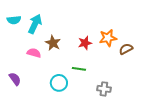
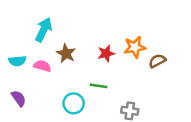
cyan semicircle: (14, 20) -> (17, 61), moved

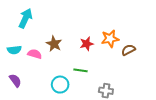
cyan arrow: (44, 30) -> (25, 18), moved

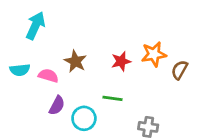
brown semicircle: (128, 50) -> (179, 70), turned -32
purple semicircle: (15, 80) -> (57, 106), moved, turned 64

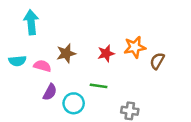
cyan arrow: (35, 26) -> (31, 22), turned -30
brown star: (75, 61) -> (66, 53), turned 30

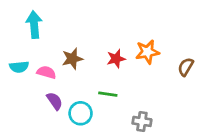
brown semicircle: (157, 61) -> (186, 67), moved
purple semicircle: (50, 92) -> (55, 101), turned -63

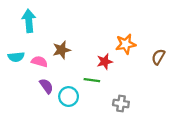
red star: (116, 59) -> (105, 62), moved

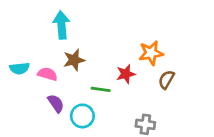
cyan arrow: (29, 21) -> (61, 25), moved
brown semicircle: (158, 57) -> (166, 80), moved
green line: (92, 80) -> (101, 89), moved

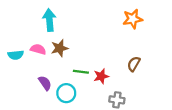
orange star: (151, 53) -> (133, 19), moved
pink semicircle: (47, 74) -> (38, 49), moved
red star: (126, 74) -> (101, 76), moved

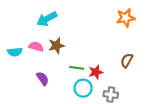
cyan arrow: (49, 20) -> (47, 19), turned -114
cyan circle: (66, 93) -> (83, 88), moved

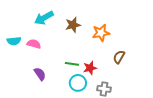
orange star: (126, 18) -> (101, 33), moved
brown star: (56, 46) -> (73, 25), moved
cyan semicircle: (15, 52) -> (14, 41), moved

